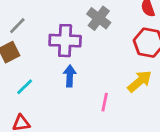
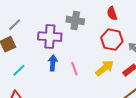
gray cross: (99, 18) -> (75, 20), turned -30
pink line: (105, 102) -> (74, 69), moved, turned -32

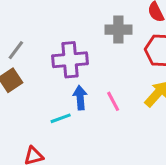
gray cross: (75, 20) -> (118, 30), moved
cyan line: (19, 70) -> (61, 118), moved, turned 32

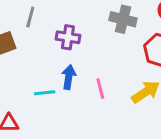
gray line: (16, 50) -> (30, 17), moved, turned -36
purple cross: (70, 60) -> (68, 37), size x0.7

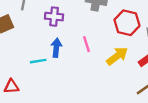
pink line: (100, 89) -> (86, 44), moved

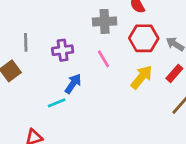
pink line: (86, 44) -> (103, 59), moved
blue arrow: (56, 48) -> (73, 84), turned 42

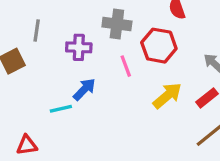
gray cross: (105, 21) -> (117, 24), moved
red hexagon: (144, 38) -> (159, 46), moved

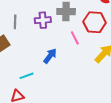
purple cross: (79, 47) -> (43, 20), moved
cyan line: (61, 109) -> (26, 76), moved

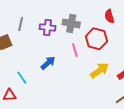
cyan line: (26, 76) -> (22, 78), turned 64

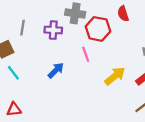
gray cross: (71, 23) -> (75, 13), moved
red hexagon: (96, 39) -> (98, 29), moved
cyan line: (22, 78) -> (13, 73), moved

